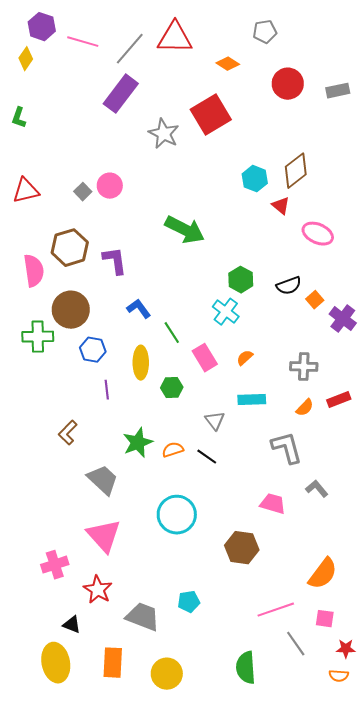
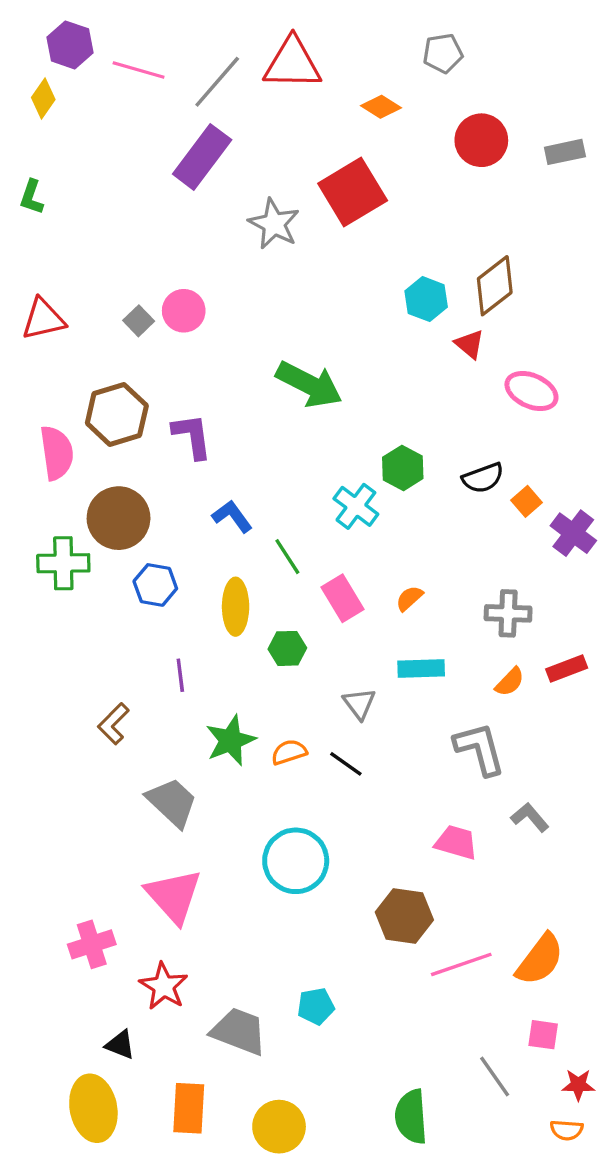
cyan cross: (226, 312) -> (356, 506), moved
purple line: (107, 390) -> (180, 675), moved
pink line: (276, 610) -> (461, 964), moved

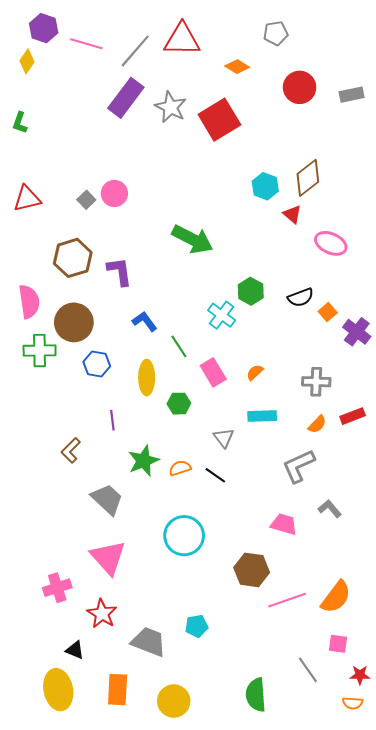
gray star: (274, 224) -> (171, 107), moved
pink semicircle: (57, 453) -> (29, 302), moved
gray L-shape: (480, 749) -> (299, 466), turned -99

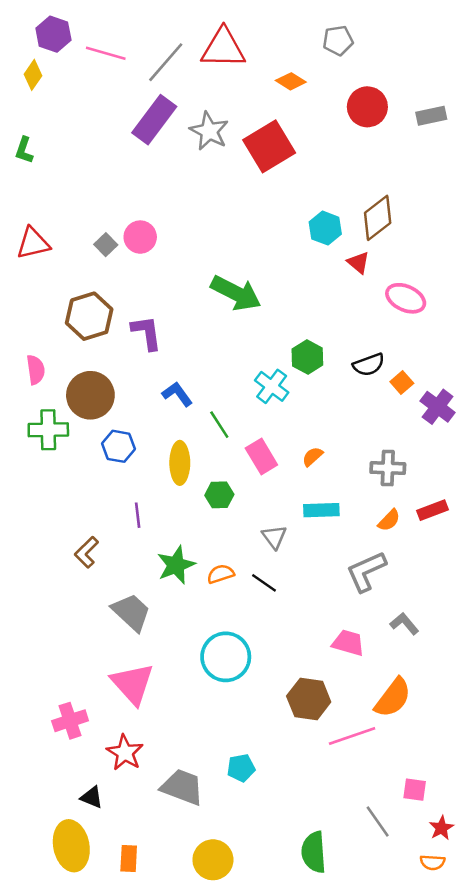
pink semicircle: (29, 302) -> (36, 370), size x0.7
orange semicircle: (336, 597) -> (393, 698), moved
red star: (360, 675) -> (441, 828), turned -30
orange rectangle: (118, 690) -> (129, 859), moved, size x0.7

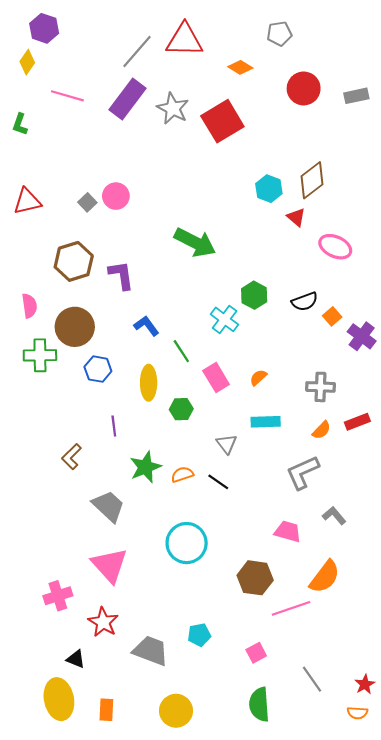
pink line: (106, 53) -> (67, 96), moved
pink square: (415, 790) -> (256, 653), moved, turned -36

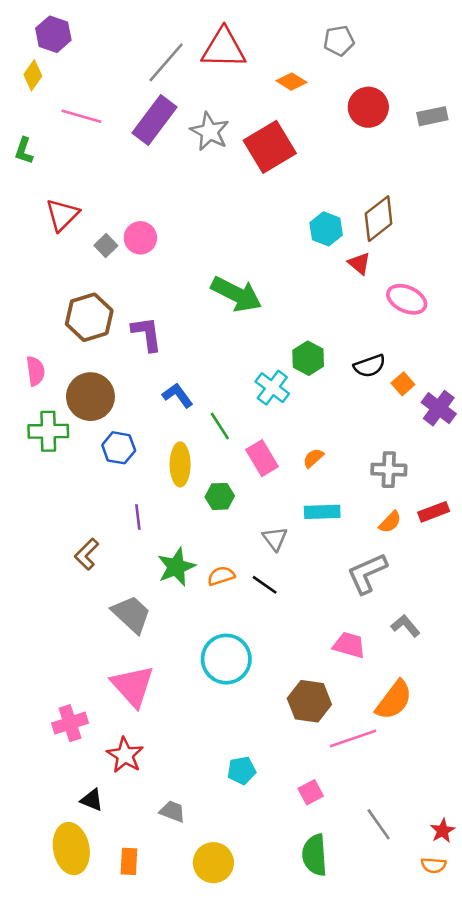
red triangle: (27, 201) -> (62, 215), moved, turned -32
gray trapezoid: (151, 651) -> (172, 811), moved, size x0.6

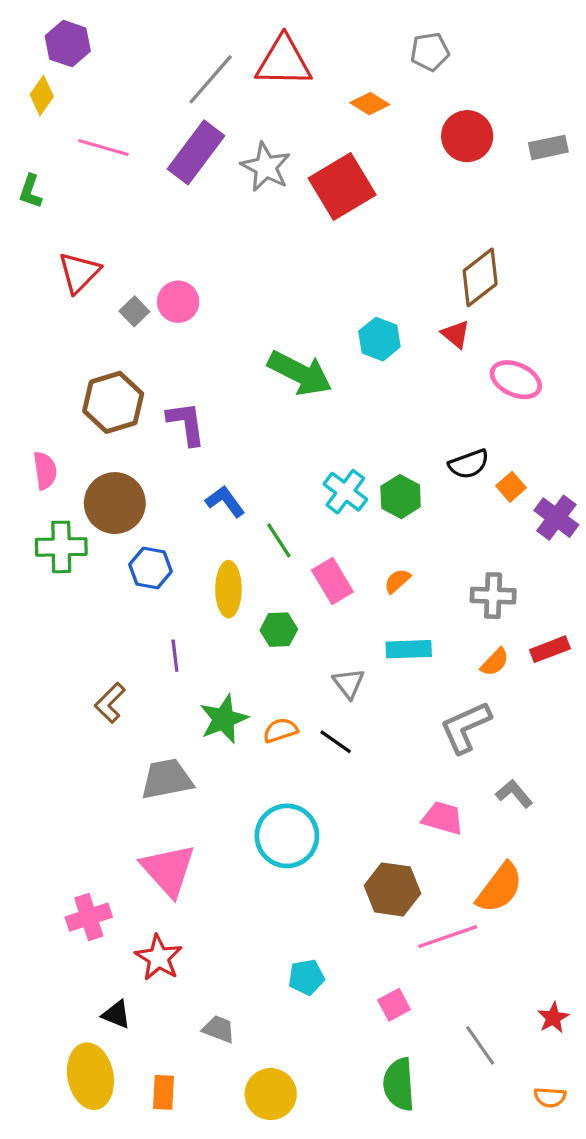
cyan hexagon: (326, 229) -> (379, 339), moved
green hexagon: (308, 358) -> (401, 497), moved
gray trapezoid: (131, 614) -> (167, 779), turned -54
red star: (443, 831) -> (553, 1018), moved

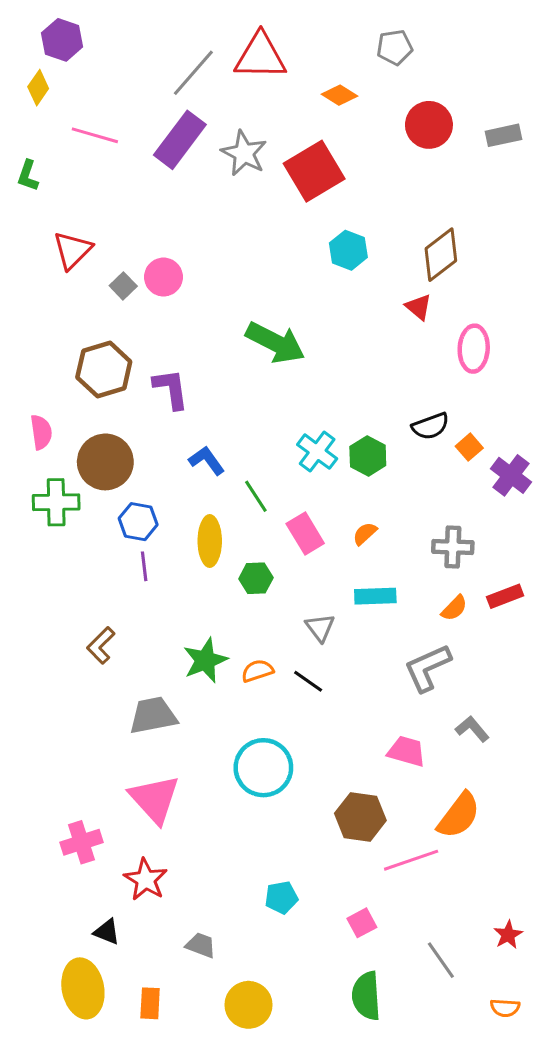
cyan hexagon: (379, 339) -> (348, 250), moved
pink ellipse: (516, 380) -> (474, 349), turned 69
purple line: (175, 656) -> (144, 566), moved

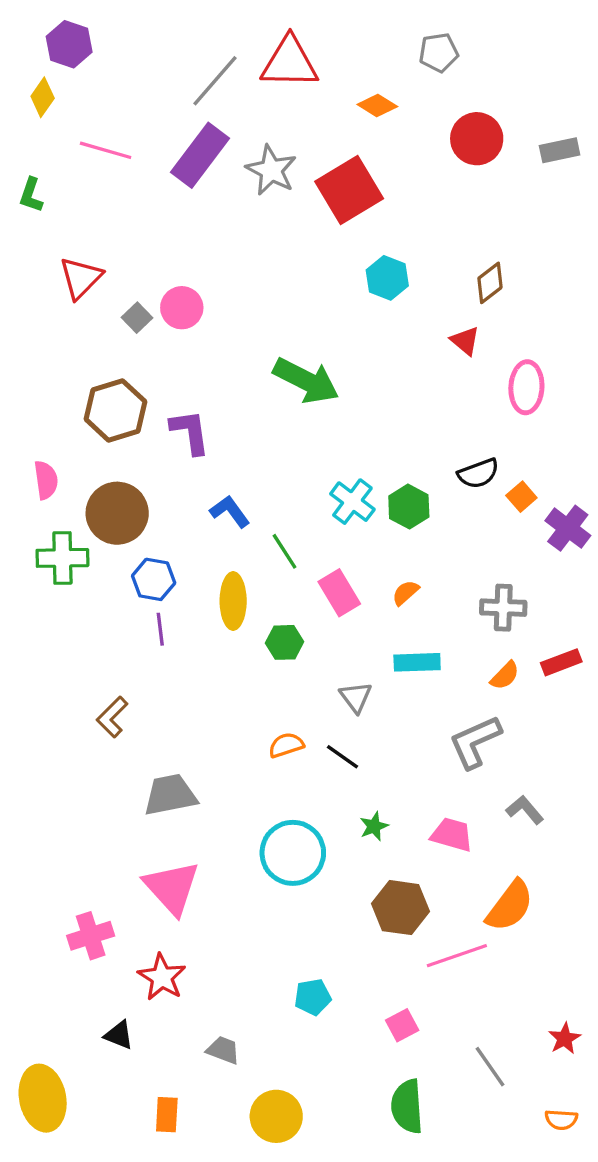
brown diamond: (441, 255) -> (490, 283), size x0.7
green star: (205, 660) -> (374, 826), moved, size x0.6
yellow ellipse: (83, 988) -> (43, 1098), moved

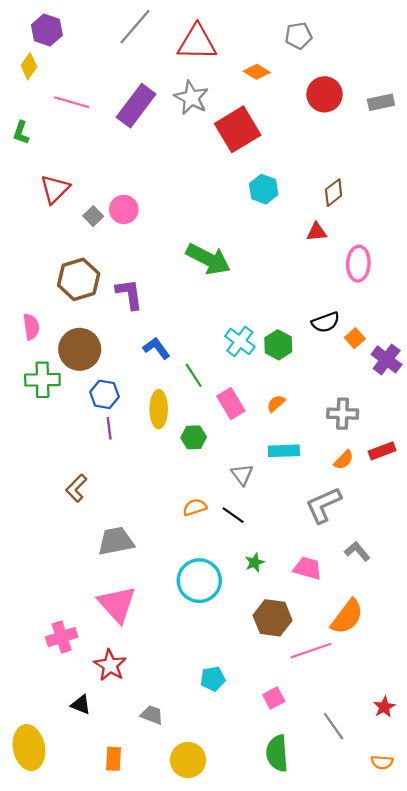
gray line: (215, 81) -> (135, 27), moved
gray star: (271, 170) -> (191, 98), moved
red triangle: (465, 341) -> (317, 232), turned -45

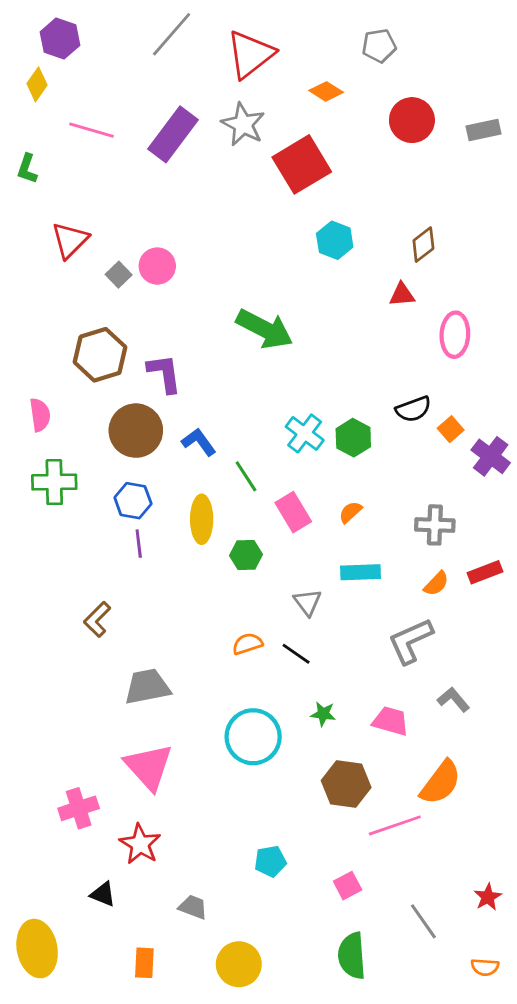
red triangle: (197, 42) -> (250, 54), turned -39
brown circle: (80, 349) -> (136, 431), moved
green star: (255, 563) -> (323, 714), turned 30

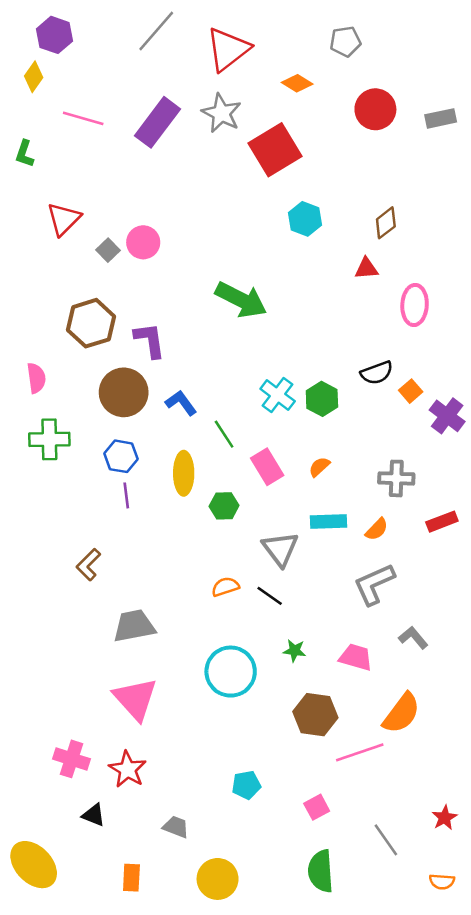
orange semicircle: (436, 584) -> (377, 529), moved
gray triangle: (308, 602) -> (280, 549), size x1.4
pink cross: (79, 808) -> (71, 759), moved, turned 36
yellow ellipse: (37, 949) -> (34, 865), turned -33

